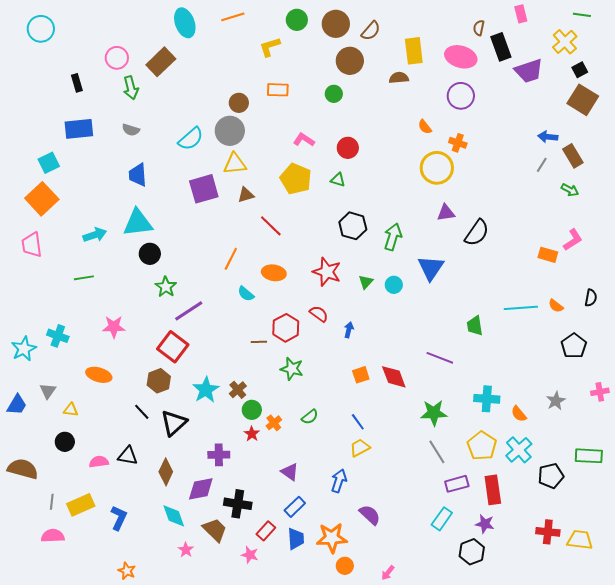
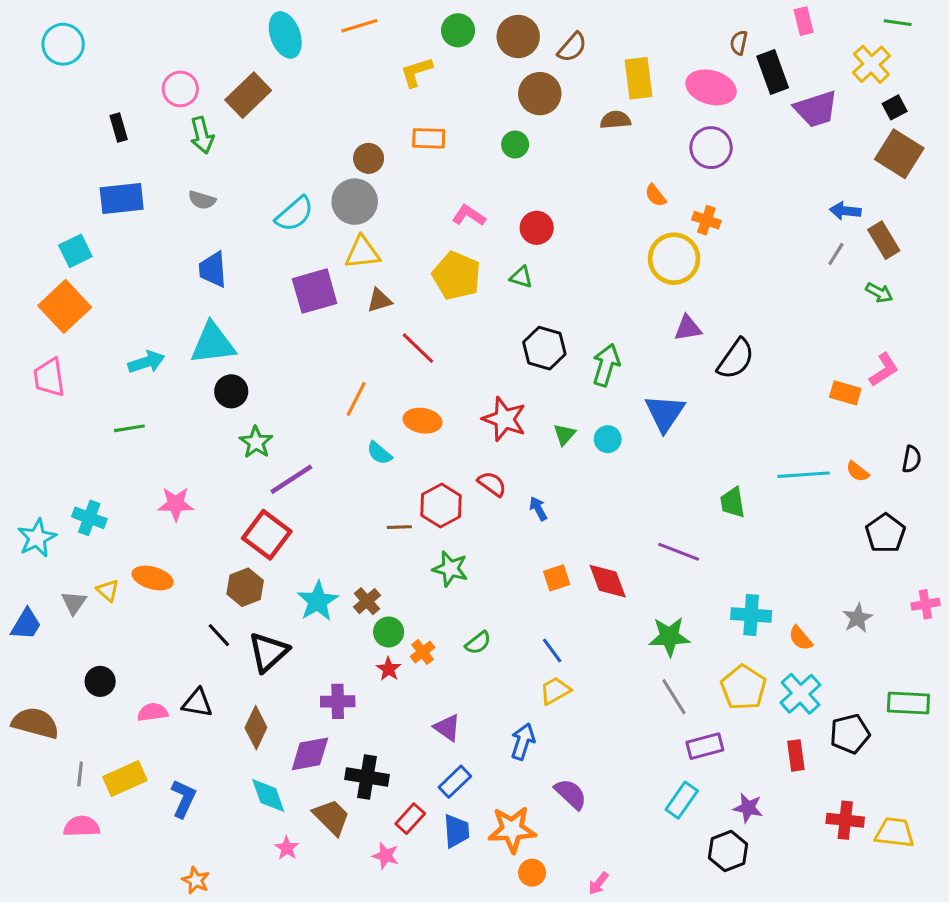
blue arrow: (349, 330) -> (538, 509), turned -42
yellow triangle: (71, 410) -> (108, 590), moved, turned 35
red rectangle: (493, 490) -> (796, 755), moved, size x0.7

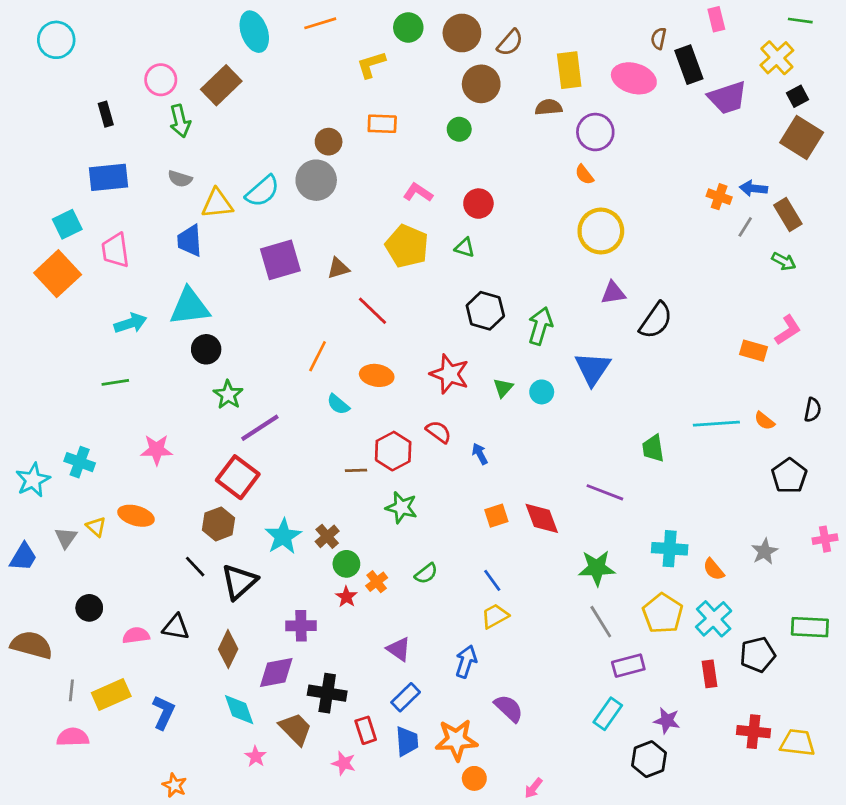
purple circle: (711, 148) -> (595, 132), moved
orange cross: (706, 220) -> (719, 197), moved
yellow triangle: (362, 252) -> (217, 204), moved
pink trapezoid: (49, 377) -> (115, 250), moved
red rectangle: (410, 819) -> (366, 730), turned -60

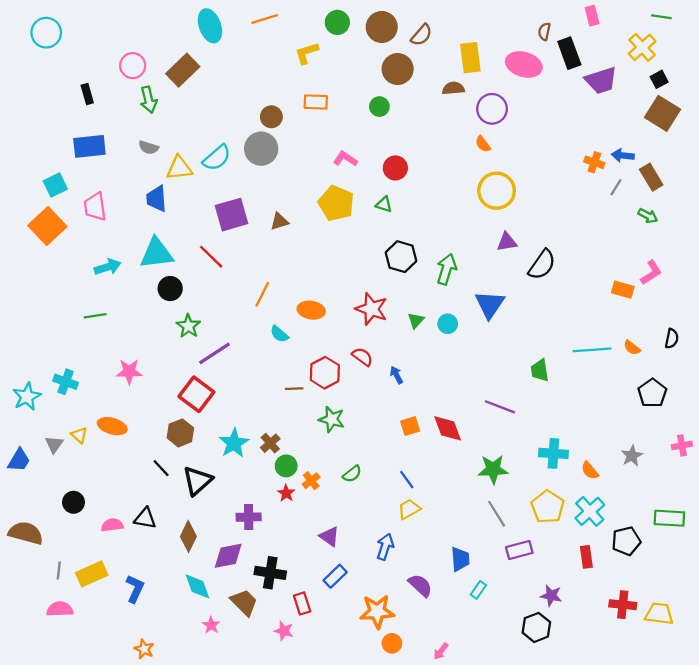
red line: (373, 311) -> (211, 257), moved
cyan rectangle: (608, 714) -> (478, 590), moved, size x0.7
blue trapezoid: (407, 741) -> (460, 559), moved

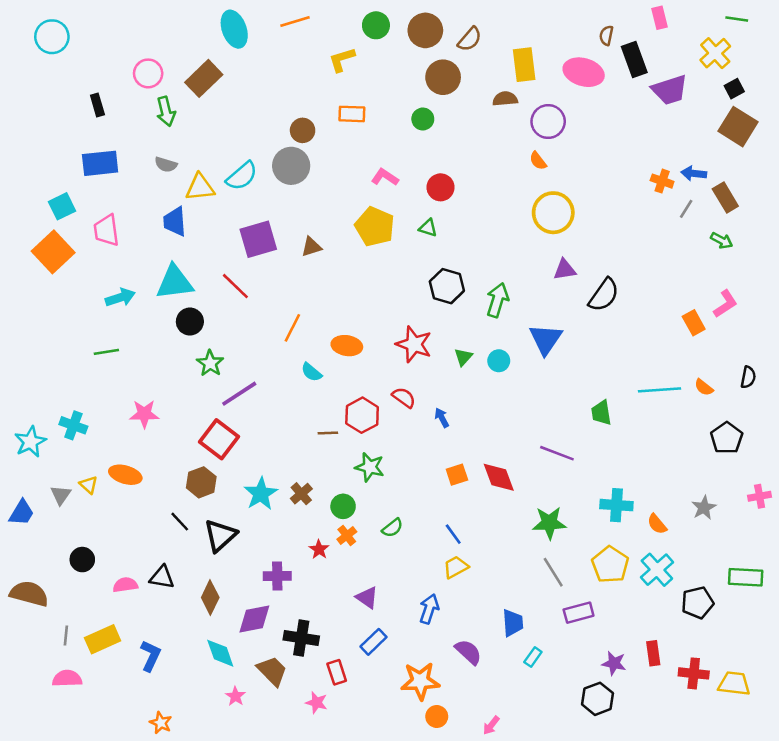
orange rectangle: (623, 290) -> (694, 323), turned 45
green circle: (286, 466) -> (343, 506), moved
red rectangle: (586, 557) -> (653, 653), moved

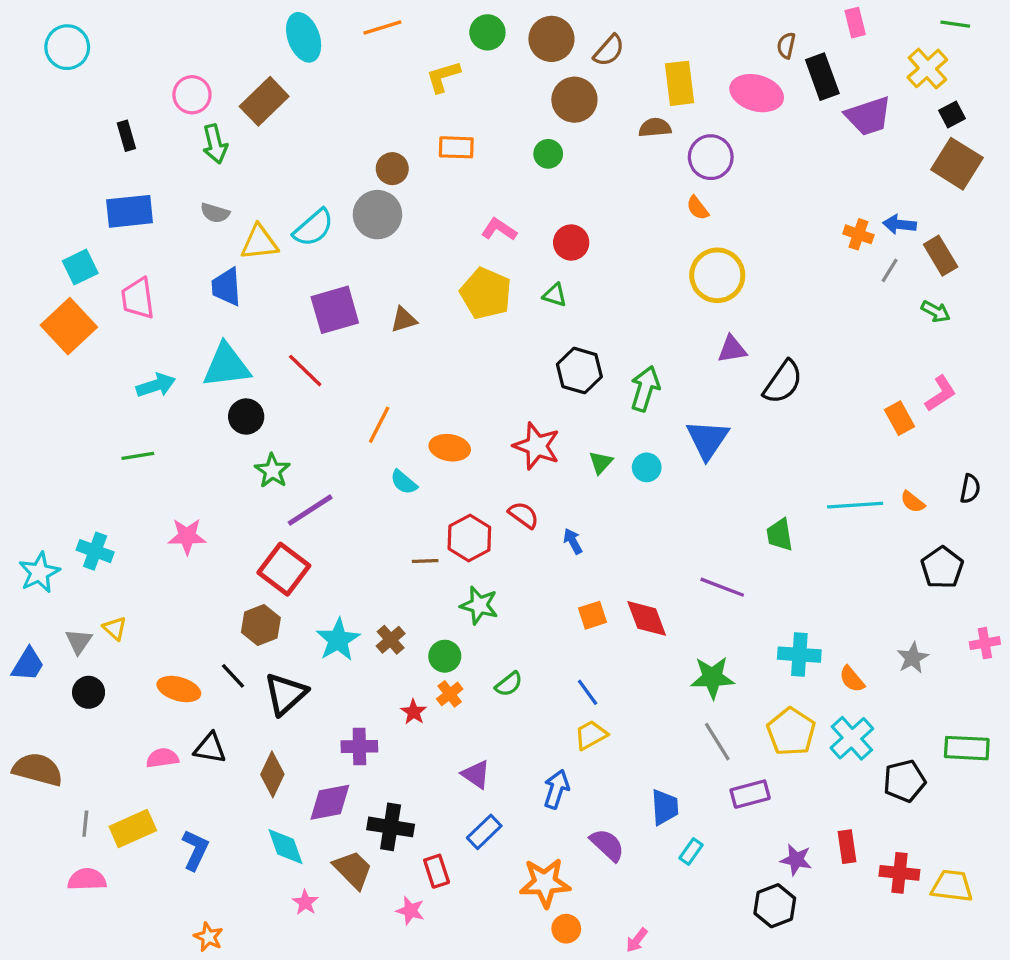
orange ellipse: (125, 475) -> (179, 689), moved
black circle: (82, 560) -> (89, 692), moved

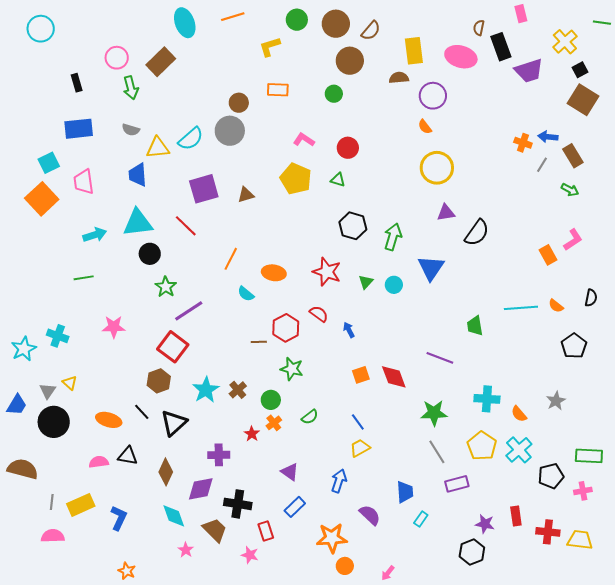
green line: (955, 24) -> (602, 23), moved
pink cross: (985, 643) -> (583, 491), moved
black circle: (89, 692) -> (54, 422), size x1.6

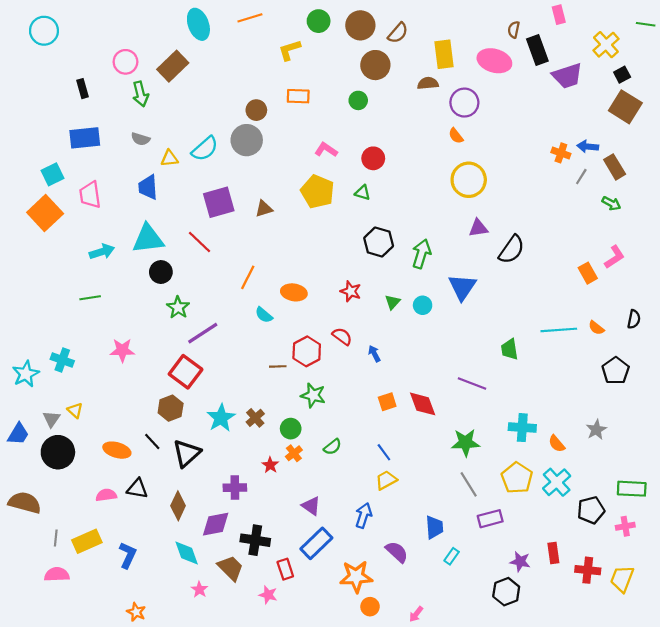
yellow triangle: (158, 148) -> (169, 158), size x0.7
red star: (327, 272) -> (351, 291), size x0.7
blue rectangle: (295, 507) -> (316, 543), size x1.4
yellow trapezoid: (580, 540) -> (622, 579), turned -76

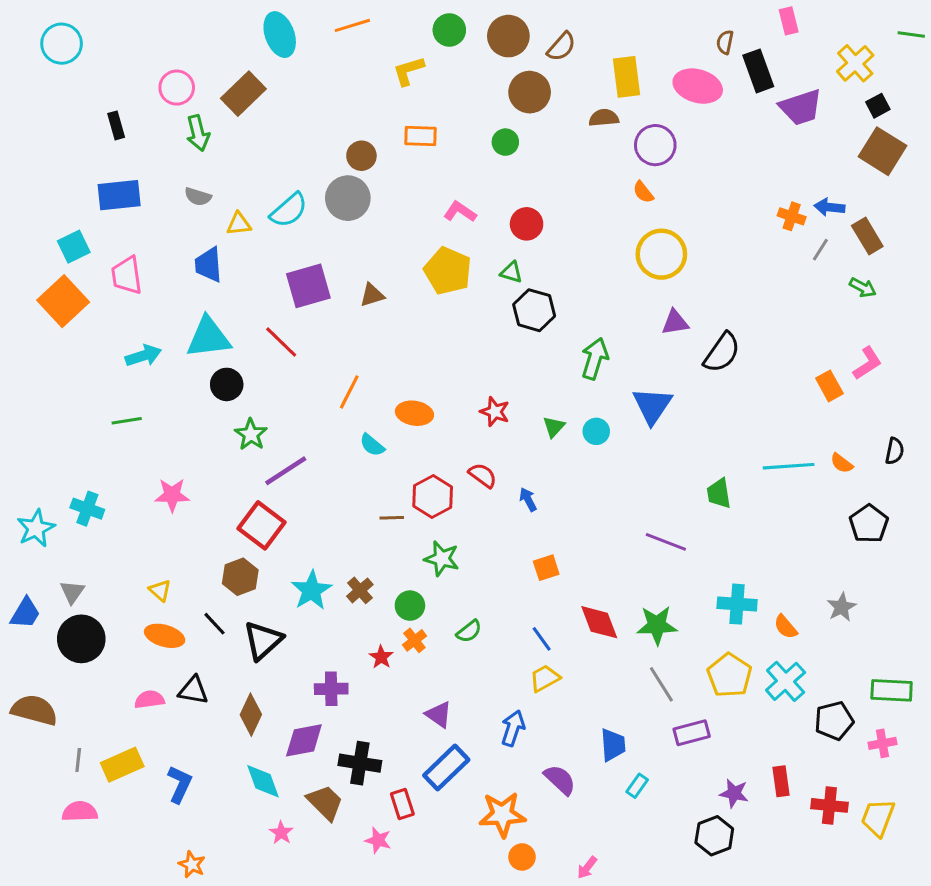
black hexagon: (379, 242) -> (534, 310), moved
red diamond: (423, 404) -> (599, 622), moved
yellow triangle: (75, 410) -> (160, 590), moved

